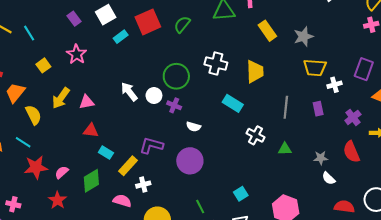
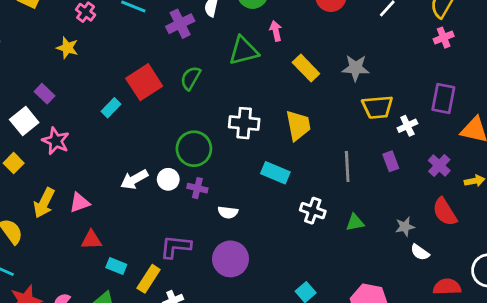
white square: (106, 15) -> (24, 121), moved
gray star: (304, 36) -> (356, 68), turned 30
white arrow: (129, 92) -> (134, 179), turned -72

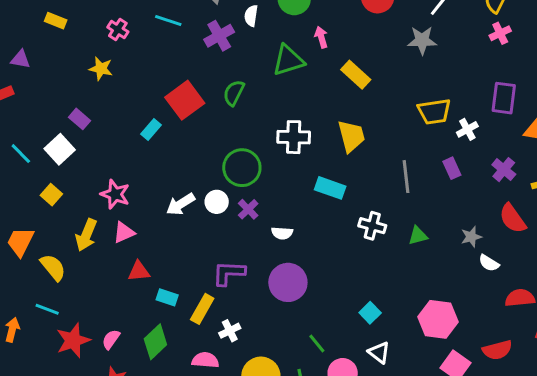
gray star: (356, 68) -> (422, 40), moved
pink star: (56, 141) -> (115, 194), moved
purple cross: (197, 188) -> (248, 209), turned 36

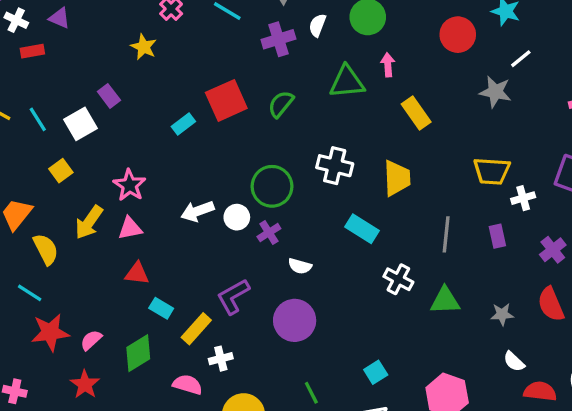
green triangle: (418, 236) -> (445, 301), size x1.4
white semicircle: (489, 263) -> (514, 361), moved
purple L-shape: (229, 273) -> (233, 296), turned -44

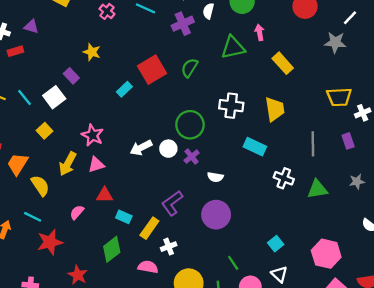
yellow star: (144, 47) -> (92, 52), moved
gray star: (502, 314) -> (357, 182), moved
pink semicircle: (91, 340) -> (77, 212), moved

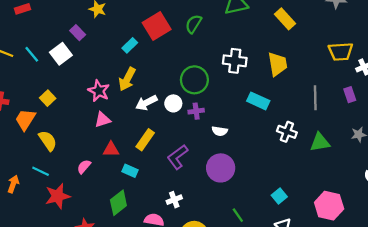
yellow square: (44, 131) -> (48, 98), moved
purple cross: (192, 157) -> (196, 111), turned 32
yellow arrow: (68, 164) -> (127, 79), moved
yellow rectangle: (149, 228) -> (145, 140), moved

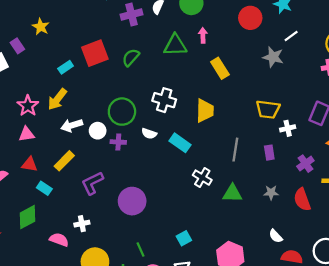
white semicircle: (220, 131) -> (149, 134), moved

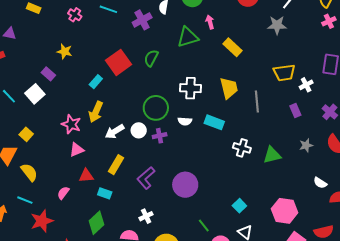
gray line: (235, 150) -> (257, 101), moved

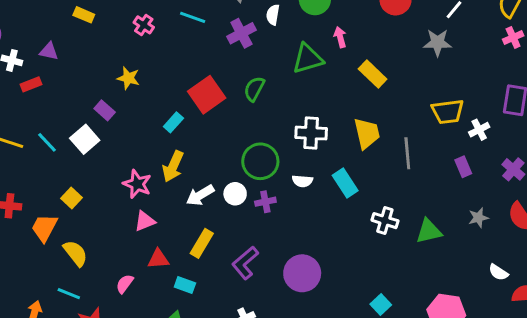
cyan rectangle: (214, 122) -> (345, 183), turned 36

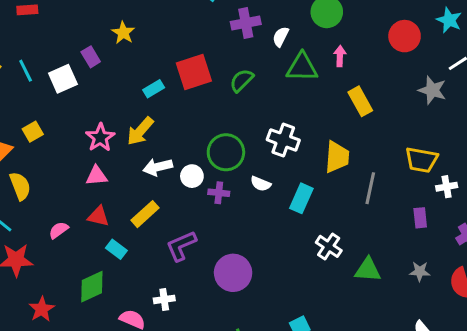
white semicircle: (273, 15) -> (281, 37), moved
cyan rectangle: (345, 183) -> (301, 198), turned 40

